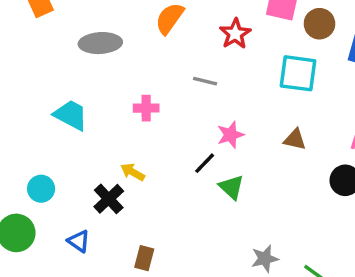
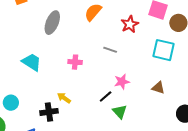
gray ellipse: (100, 43) -> (52, 23), turned -70
black cross: (109, 199) -> (49, 112), turned 30

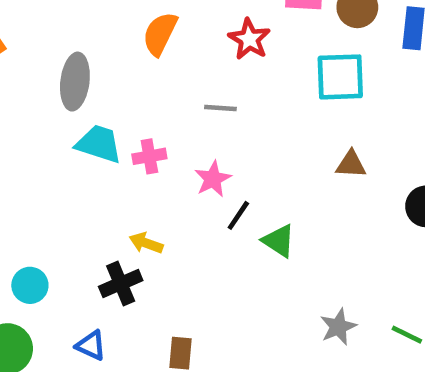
cyan trapezoid: (32, 62) -> (99, 144), moved
pink star: (122, 82) -> (213, 179), moved

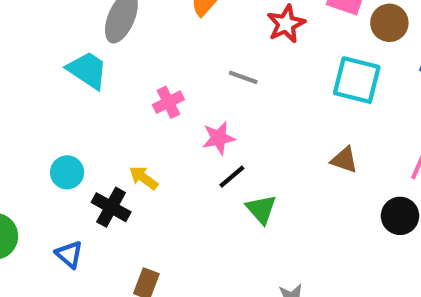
cyan trapezoid: (99, 144) -> (87, 70), moved
pink cross: (149, 156) -> (168, 102), turned -32
black cross: (121, 284) -> (111, 207), turned 36
cyan circle: (30, 285) -> (67, 172), moved

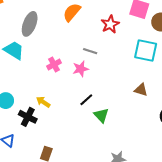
pink star: (219, 138) -> (81, 69), moved

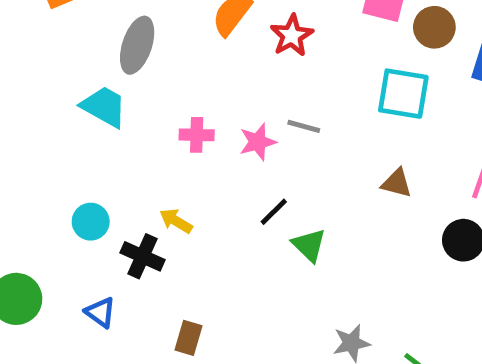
red star: (110, 24) -> (292, 35), moved
gray line: (90, 51) -> (304, 126), moved
pink cross: (54, 65) -> (197, 135), turned 32

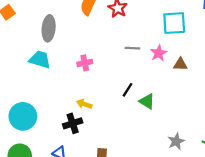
pink star: (258, 142) -> (159, 53), moved
cyan circle: (91, 222) -> (23, 116), moved, size x1.6
black cross: (143, 256) -> (73, 123), turned -30

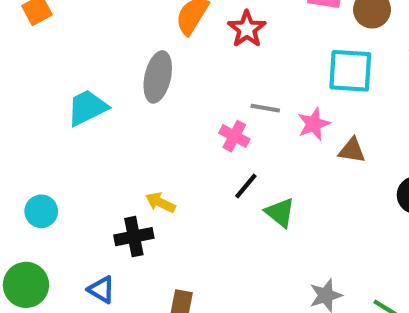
gray ellipse: (49, 28) -> (158, 77), moved
cyan trapezoid: (40, 60) -> (87, 108), turned -50
pink cross: (85, 63) -> (234, 136), moved, turned 32
cyan circle: (23, 116) -> (41, 211), size x0.6

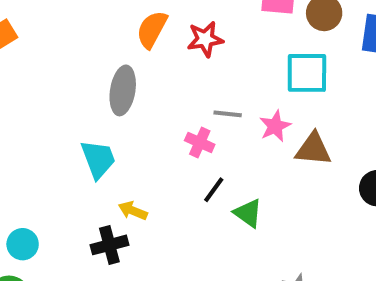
red star: (247, 29) -> (205, 39), turned 30
cyan trapezoid: (87, 108) -> (98, 159), moved, turned 99
brown triangle: (352, 150) -> (313, 149), size x1.4
cyan circle: (41, 211) -> (23, 244), moved

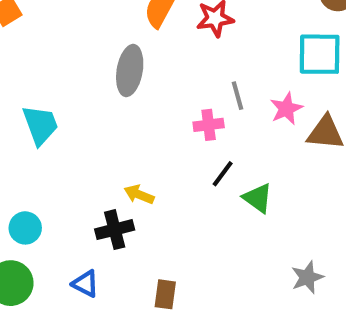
gray line: (228, 114) -> (238, 96), turned 68
pink cross: (200, 143) -> (209, 125), turned -32
cyan trapezoid: (98, 159) -> (40, 125), moved

